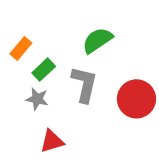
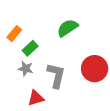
gray L-shape: (84, 84) -> (56, 75), moved

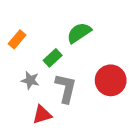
green rectangle: (30, 48) -> (53, 58), moved

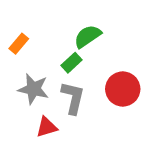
green rectangle: (53, 58) -> (72, 63), moved
gray star: (30, 80) -> (33, 89), size x1.5

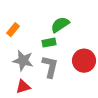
green rectangle: (72, 63) -> (49, 43), turned 32
red triangle: (47, 127) -> (23, 87), moved

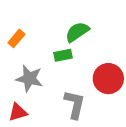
gray L-shape: (50, 67) -> (75, 104), moved
red triangle: (23, 87) -> (18, 112), moved

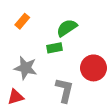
orange rectangle: (16, 38) -> (22, 21), moved

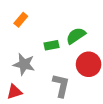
green semicircle: (67, 28) -> (76, 36), moved

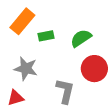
orange rectangle: (21, 20) -> (22, 21), size x1.6
green rectangle: (52, 45) -> (46, 36), moved

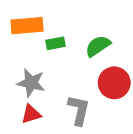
orange rectangle: (22, 21) -> (27, 26), turned 45
red triangle: (16, 98) -> (31, 114), moved

